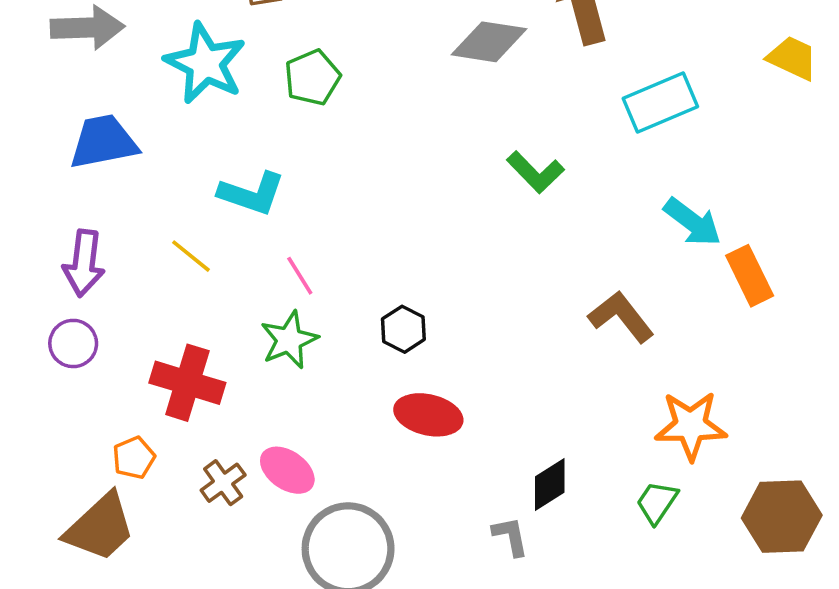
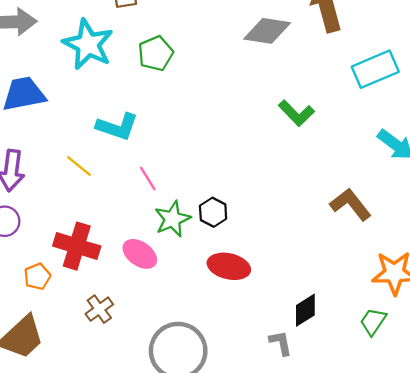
green star: (289, 340) -> (172, 219), moved
orange pentagon: (134, 458) -> (37, 276), moved
pink ellipse: (287, 470) -> (140, 254), moved

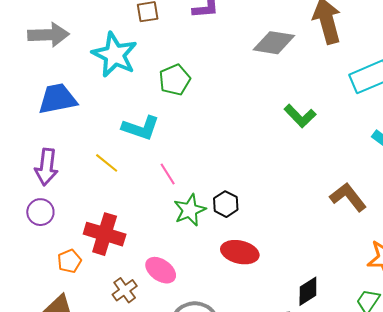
green pentagon: (156, 53) -> (175, 80), moved
pink ellipse: (140, 254) -> (161, 270), moved

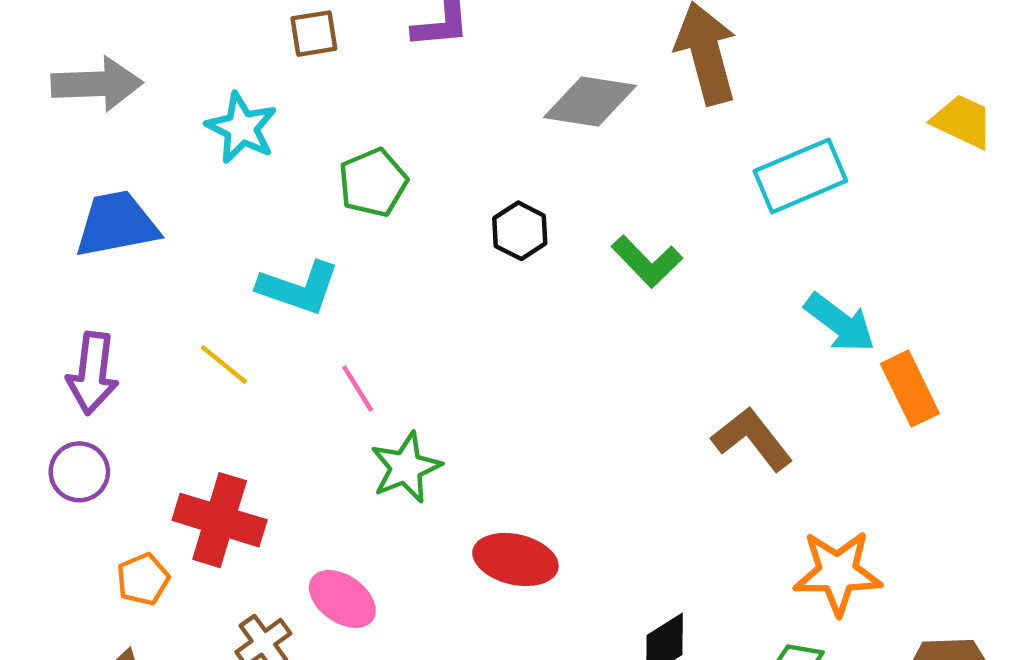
cyan star: (115, 55) -> (242, 128), size x0.7
black hexagon: (226, 204) -> (520, 231), moved

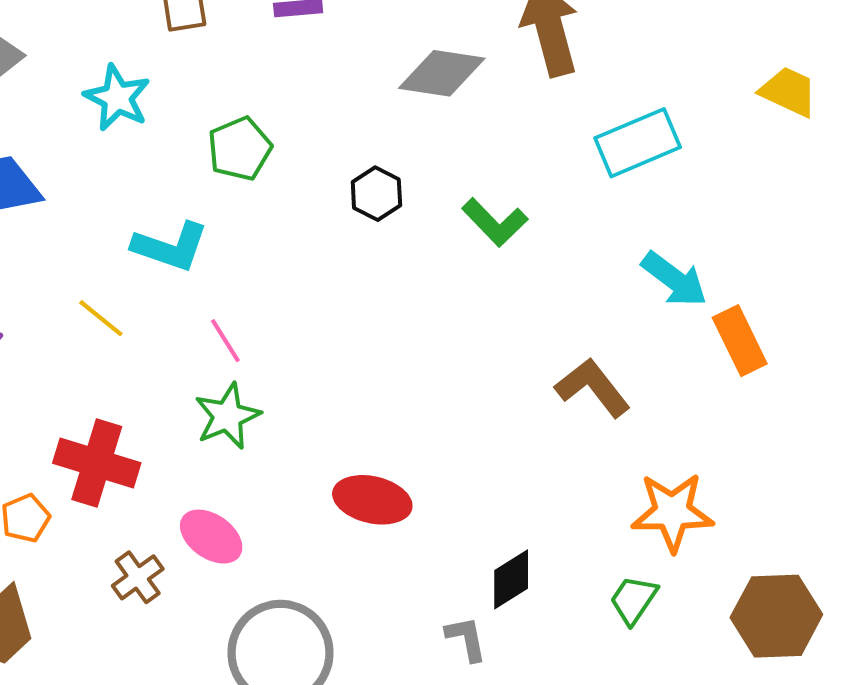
green star: (406, 467) -> (227, 416), moved

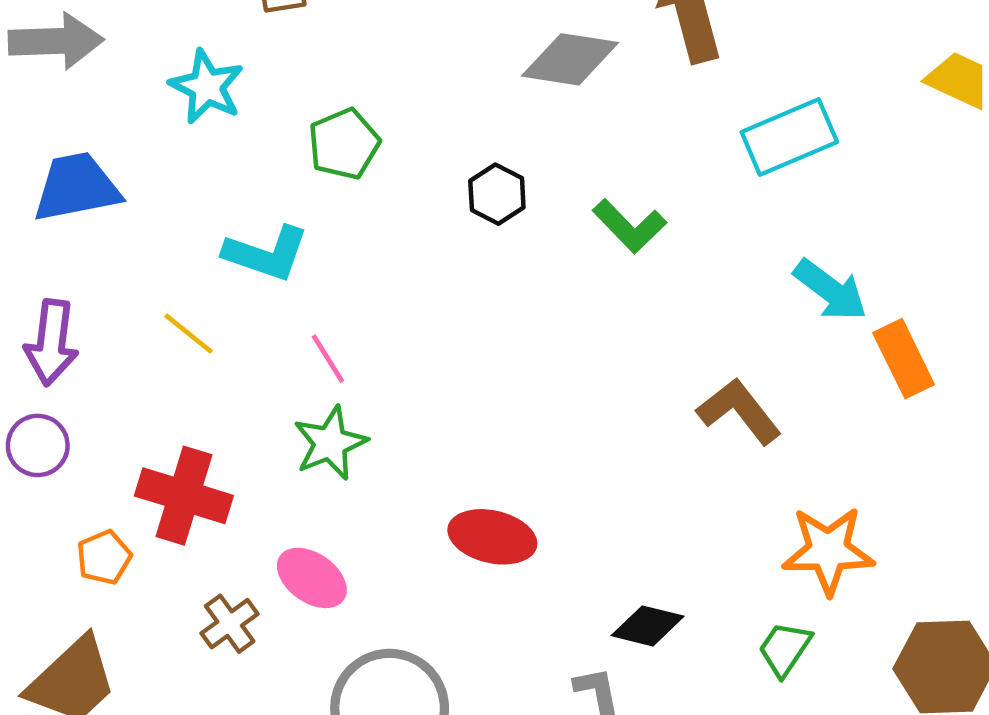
black diamond: (511, 579) -> (648, 626), turned 46

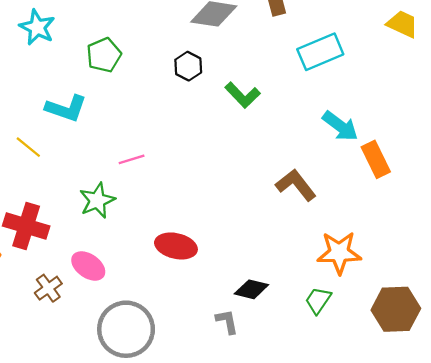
black hexagon: (497, 194) -> (188, 66), moved
pink line: (328, 359) -> (132, 159), moved, turned -75

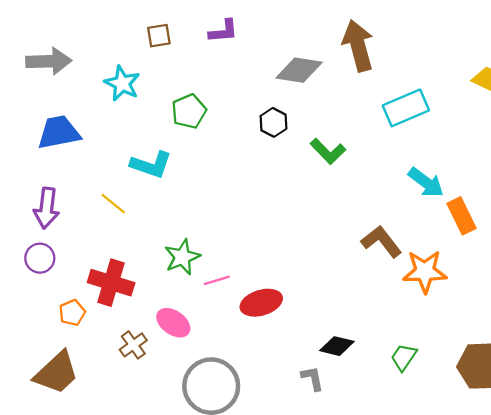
pink line: (132, 159) -> (217, 280), moved
red ellipse: (176, 246) -> (261, 303), turned -30
orange star: (339, 253) -> (425, 272), moved

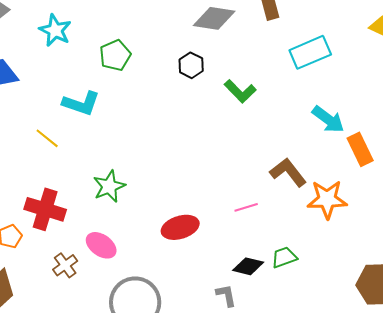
pink line: (217, 280) -> (246, 207), moved
green trapezoid: (404, 357) -> (284, 257), moved, turned 36

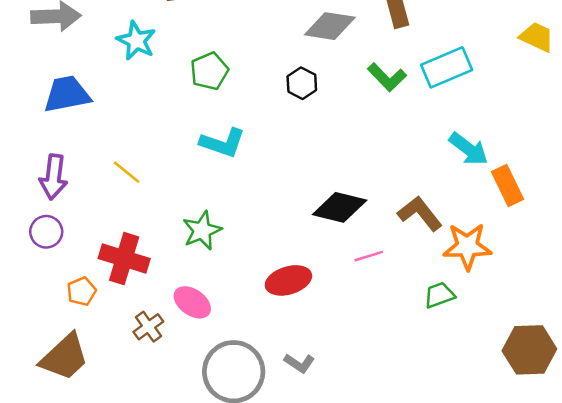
green L-shape: (240, 91) -> (387, 77), moved
cyan L-shape: (81, 103) -> (223, 143), moved
green trapezoid: (284, 257) -> (439, 295), moved
black diamond: (248, 266) -> (340, 207), moved, size x1.4
gray L-shape: (226, 295) -> (299, 363), moved, turned 135

